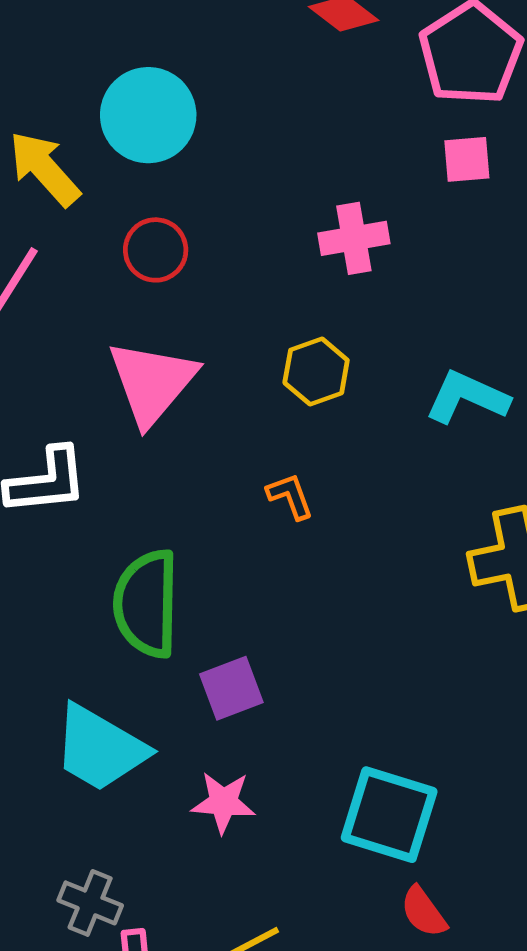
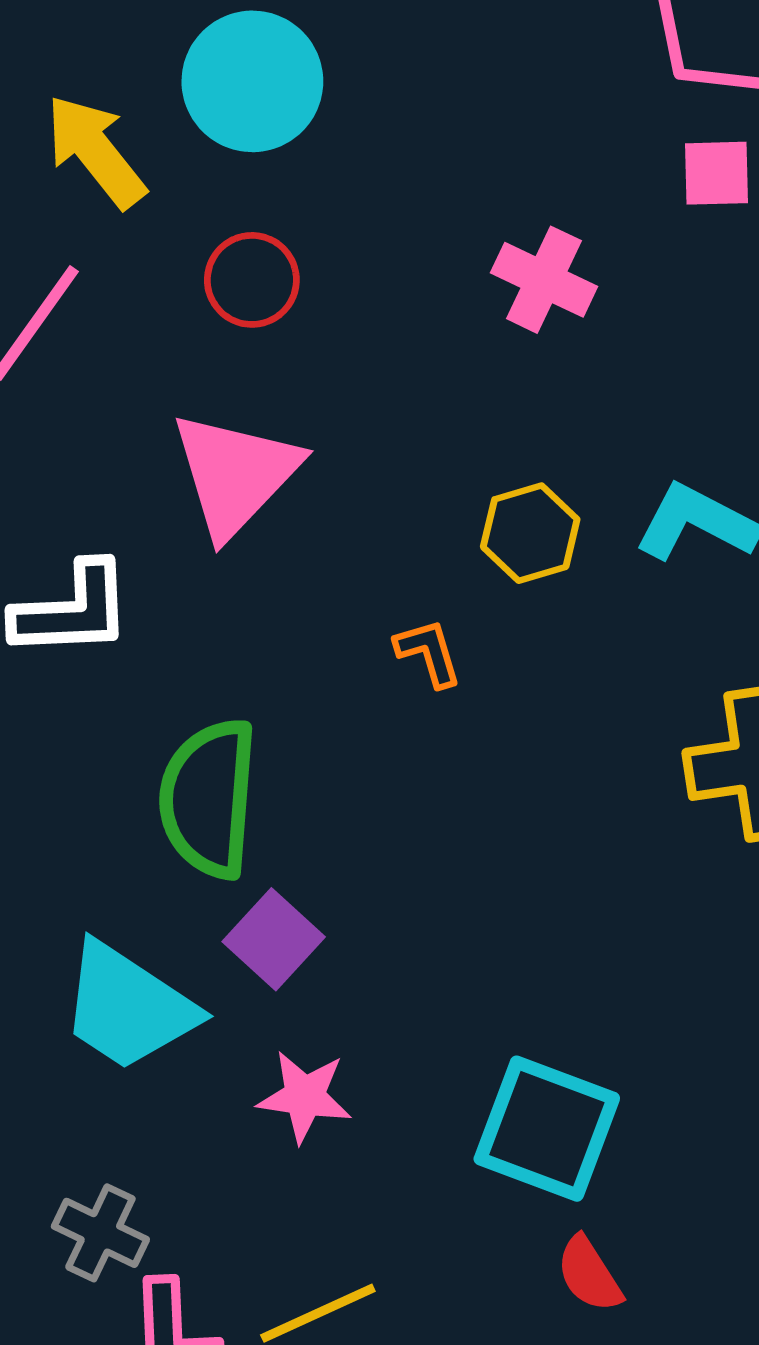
pink cross: (354, 238) -> (544, 280), turned 32
yellow hexagon: (316, 372) -> (530, 533), moved
purple square: (231, 688) -> (274, 939), moved, turned -30

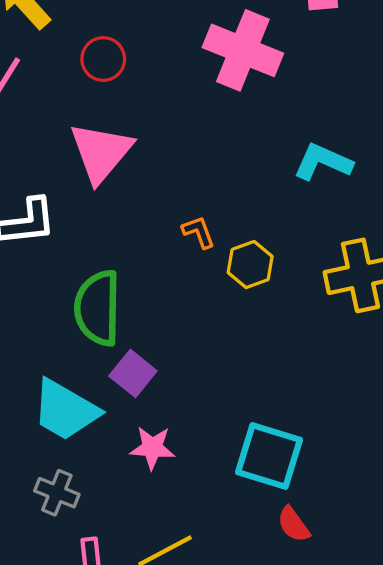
pink cross: (544, 280) -> (243, 50), size x1.6
yellow hexagon: (530, 533) -> (250, 265), moved
gray cross: (100, 1233) -> (57, 493), moved

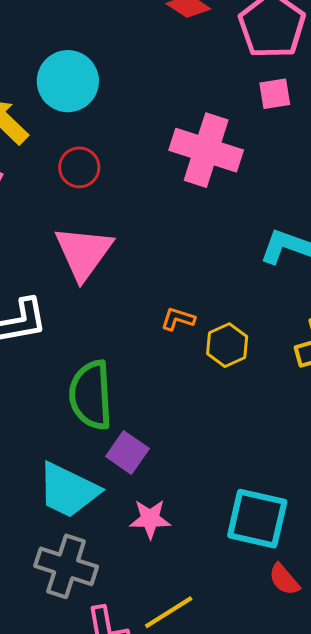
orange L-shape: (199, 232) -> (178, 319), turned -48
gray cross: (57, 493) -> (66, 566), size x1.5

